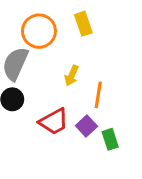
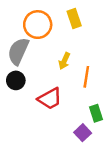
purple square: (86, 126) -> (83, 133), moved

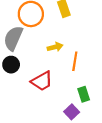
yellow arrow: (64, 61) -> (55, 47), turned -128

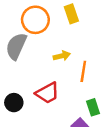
black circle: (11, 65) -> (14, 103), moved

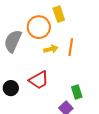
orange circle: (35, 20) -> (39, 27), moved
orange line: (83, 71) -> (71, 47), moved

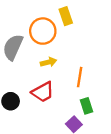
orange line: (71, 47) -> (80, 77), moved
yellow arrow: (51, 49) -> (49, 62), moved

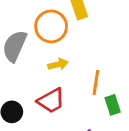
green rectangle: (87, 106) -> (113, 105), moved

